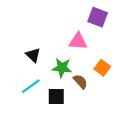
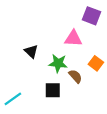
cyan line: (31, 86) -> (13, 99), moved

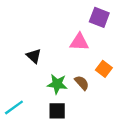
green star: (58, 63) -> (57, 84), moved
black square: (53, 90) -> (57, 111), moved

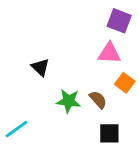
pink triangle: (79, 42) -> (109, 53), moved
black square: (57, 111) -> (109, 133), moved

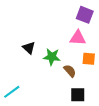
orange square: (125, 83) -> (89, 59), turned -32
green star: (69, 101) -> (52, 57), moved

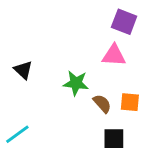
black triangle: (29, 48) -> (23, 70), moved
orange square: (89, 59) -> (130, 102), moved

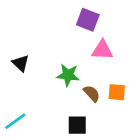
purple square: (124, 22) -> (88, 20), moved
black square: (114, 139) -> (77, 125), moved

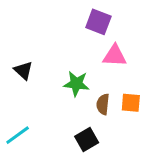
brown semicircle: (92, 94) -> (103, 104), turned -132
black square: (77, 125) -> (87, 140), turned -30

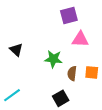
purple square: (98, 22) -> (69, 16), turned -36

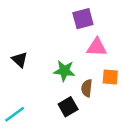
orange square: (92, 72) -> (110, 77), moved
black square: (61, 98) -> (68, 107), moved

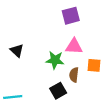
pink triangle: (97, 47) -> (74, 46), moved
cyan line: (15, 114) -> (13, 97), turned 30

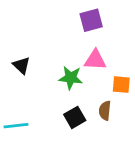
brown semicircle: (74, 75) -> (105, 111), moved

